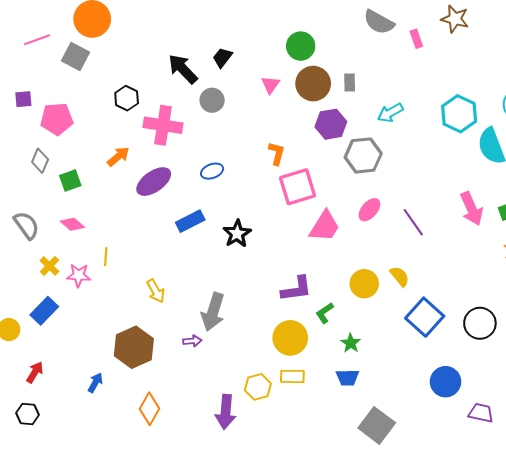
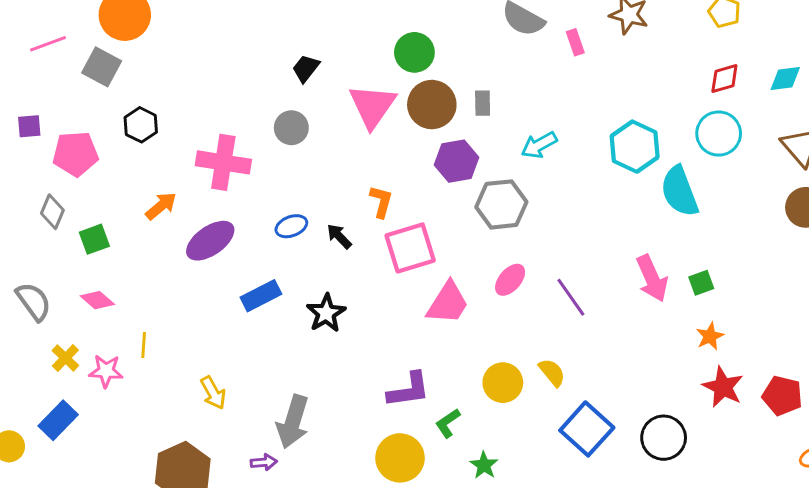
black arrow: (183, 69) -> (339, 236), moved, size x0.6
pink triangle: (270, 85) -> (372, 106), size x1.8
black hexagon: (127, 98) -> (141, 125), moved

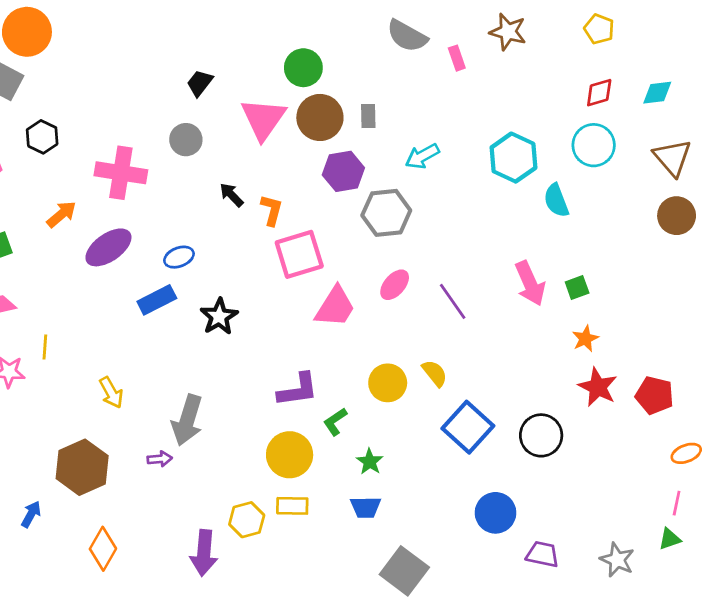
cyan semicircle: (680, 191) -> (556, 200), size x0.7
blue ellipse: (291, 226) -> (179, 257), moved
black arrow: (339, 236) -> (231, 195), moved

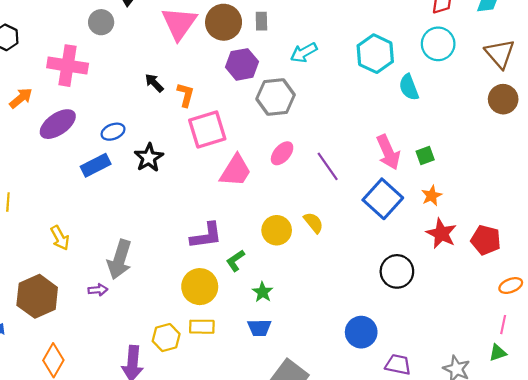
gray circle: (186, 140) -> (101, 22), moved
black star: (219, 317) -> (149, 158), moved
blue square: (468, 427) -> (383, 199), moved

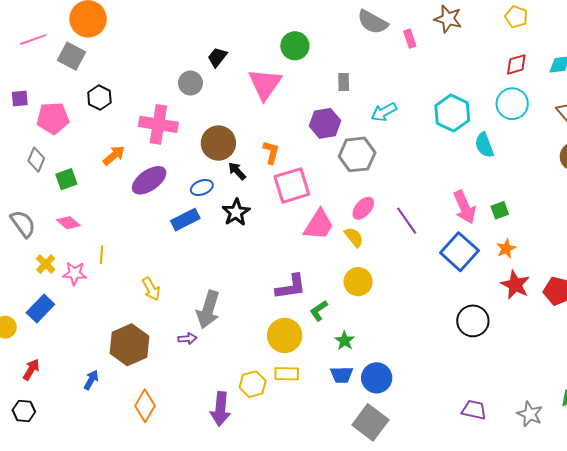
brown circle: (224, 22) -> (218, 143), moved
black arrow: (154, 83) -> (237, 171), moved
yellow semicircle: (313, 223) -> (354, 237), moved
blue circle: (361, 332) -> (377, 378), moved

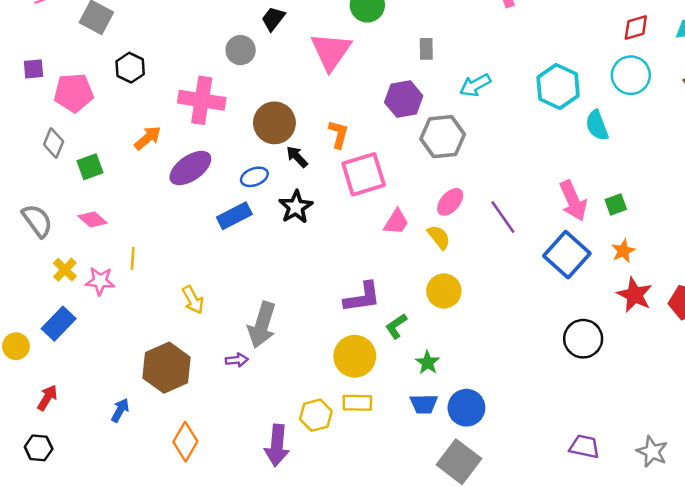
pink trapezoid: (319, 225) -> (396, 222), size x0.7

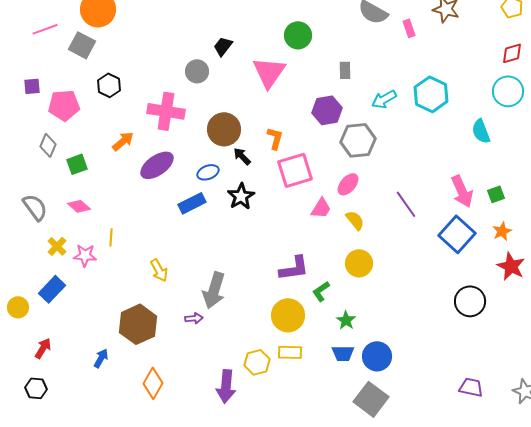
cyan hexagon: (558, 86) -> (431, 94), moved
pink ellipse: (450, 202) -> (348, 184), moved

